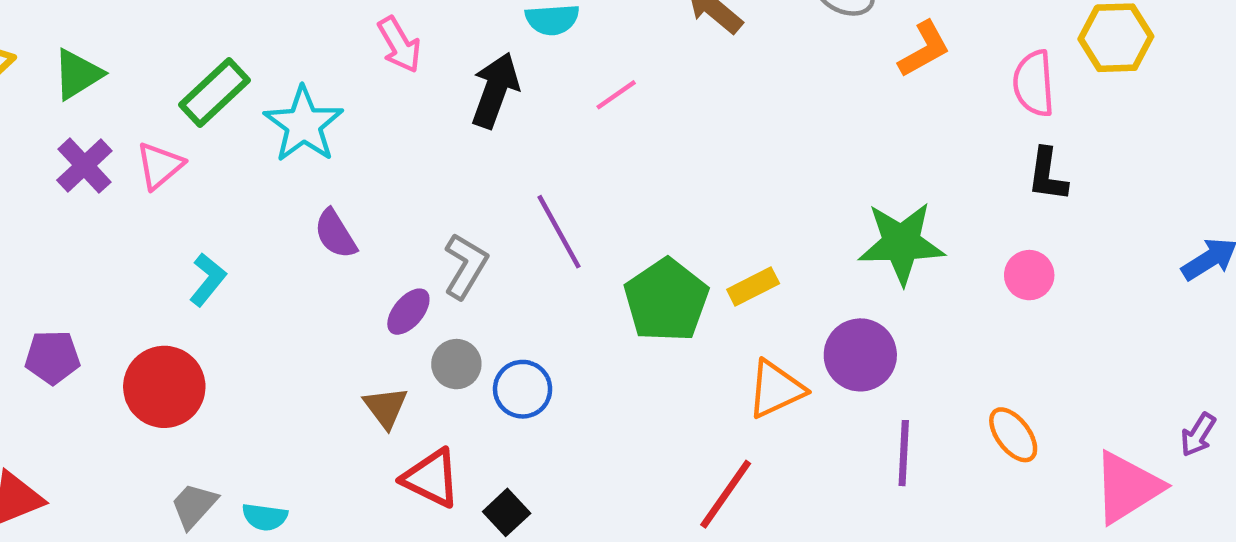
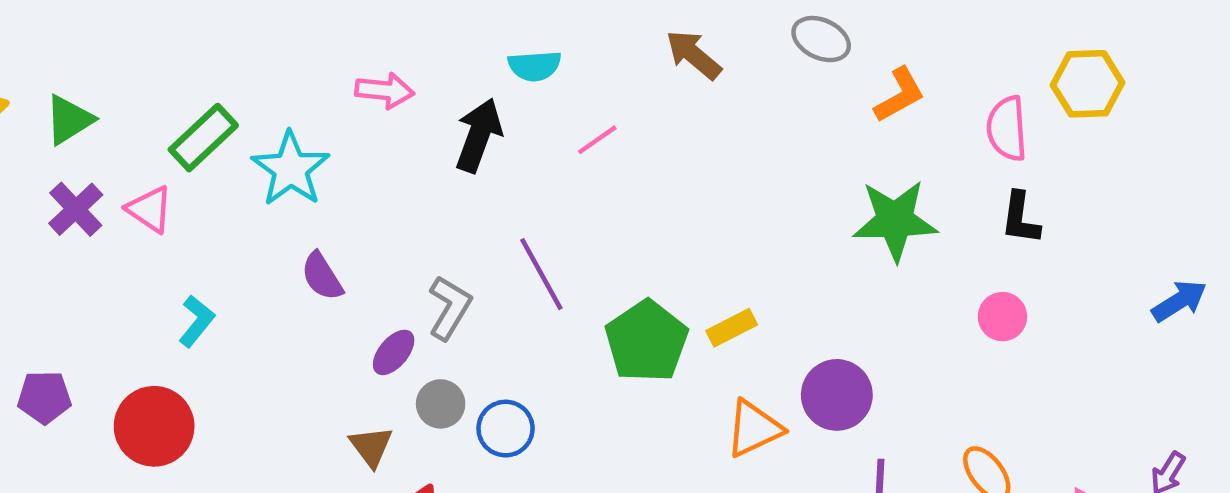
pink arrow: (399, 45) -> (385, 91), turned -54
pink triangle: (160, 166) -> (150, 209), turned -46
green star: (901, 243) -> (895, 220), moved

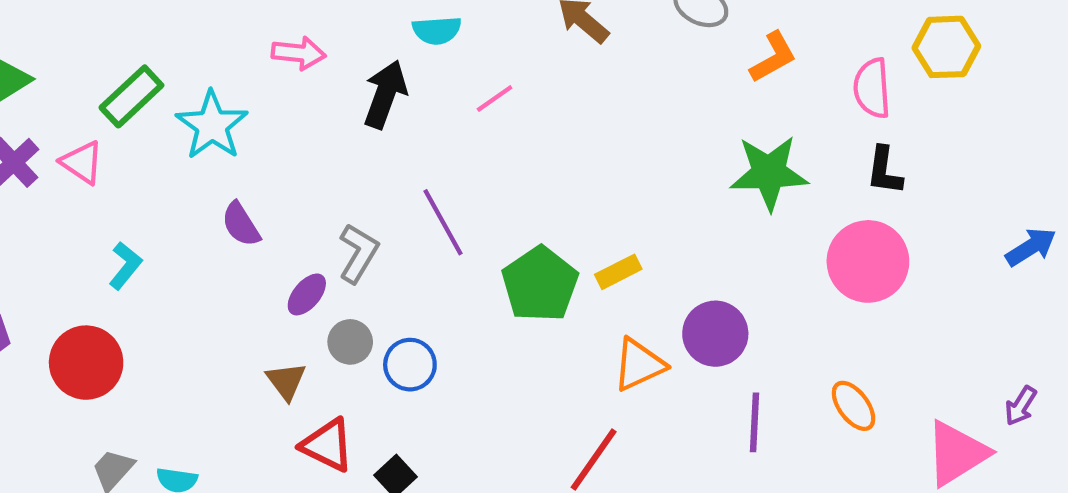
pink circle: (1002, 317) -> (868, 261), size x1.8

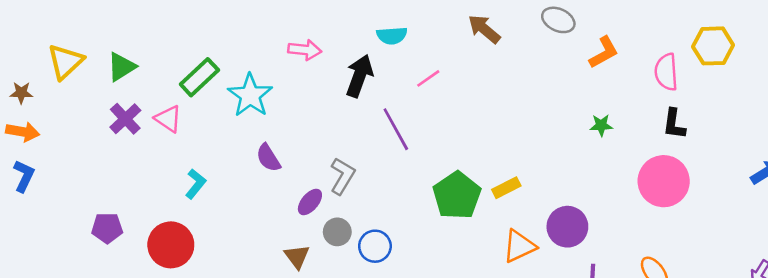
green star: (769, 173) -> (601, 125), size x0.5
purple line: (443, 222) -> (396, 129), moved

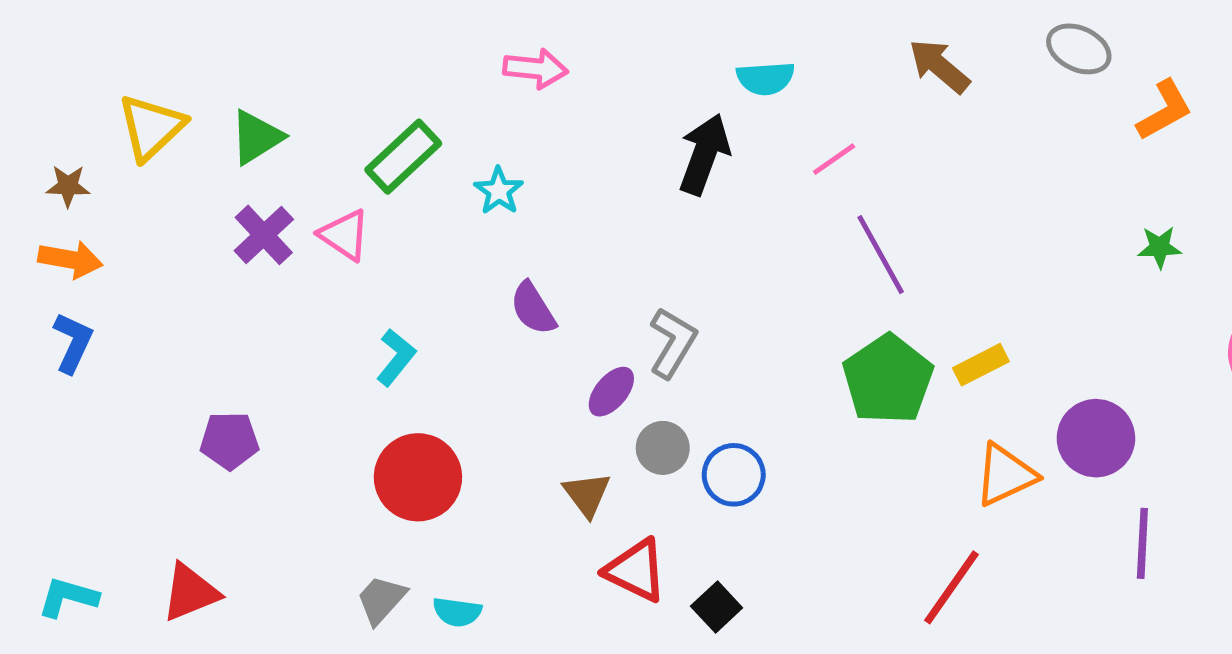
pink arrow: (305, 50) -> (535, 69), moved
cyan star: (250, 95) -> (499, 191), size x0.6
purple line: (396, 129) -> (881, 255), moved
red circle: (171, 245) -> (418, 477), moved

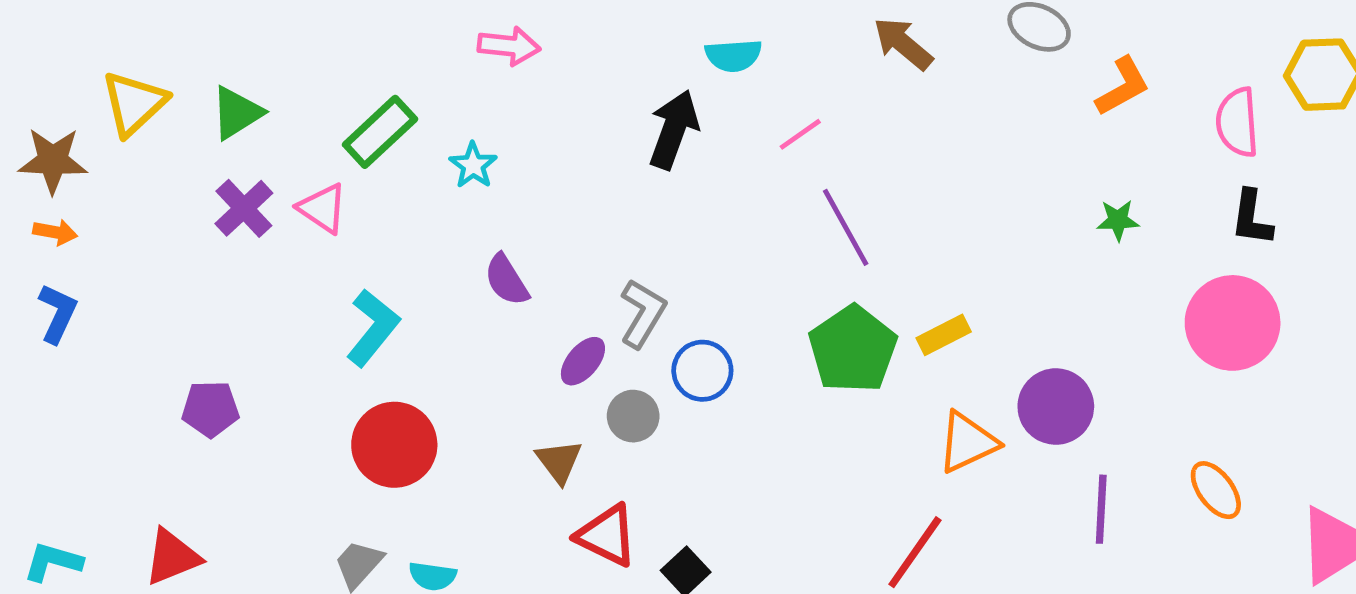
brown star: (68, 186) -> (53, 161), size x1.6
orange arrow: (70, 259) -> (55, 232), size x0.7
cyan L-shape: (396, 357) -> (373, 328), size x1.4
blue circle: (734, 475) -> (702, 371), moved

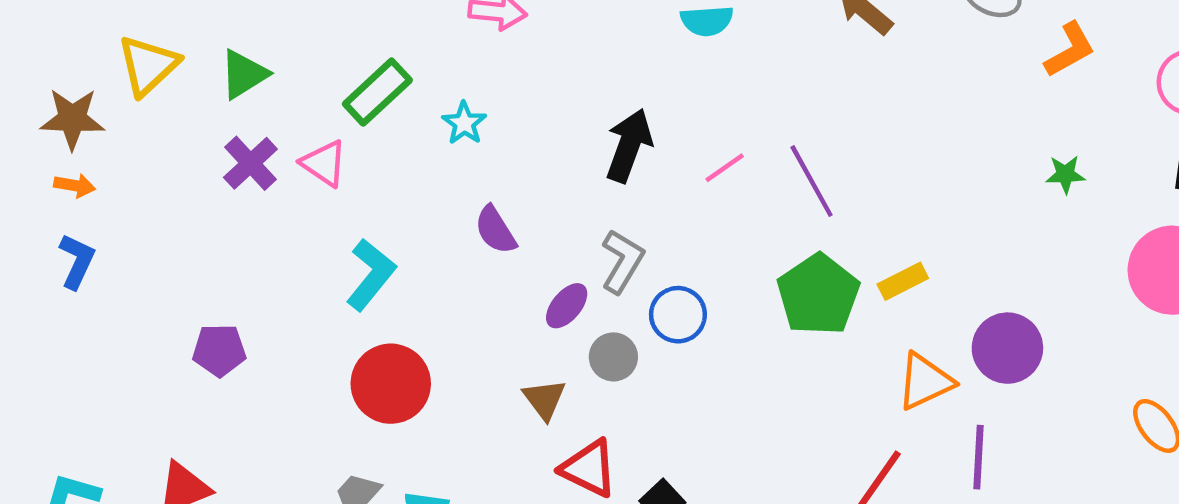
black arrow: (674, 129) -> (629, 145), moved
pink line: (800, 134) -> (725, 168), moved
purple line: (1101, 509) -> (979, 457), moved

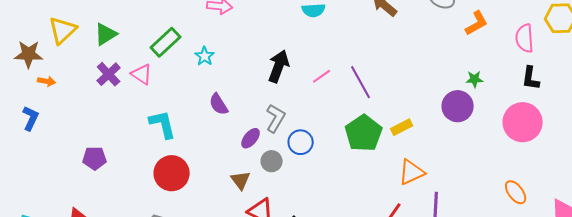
orange arrow: (75, 186) -> (47, 81), moved
cyan L-shape: (371, 275) -> (163, 124), turned -52
purple circle: (1007, 348) -> (458, 106), moved

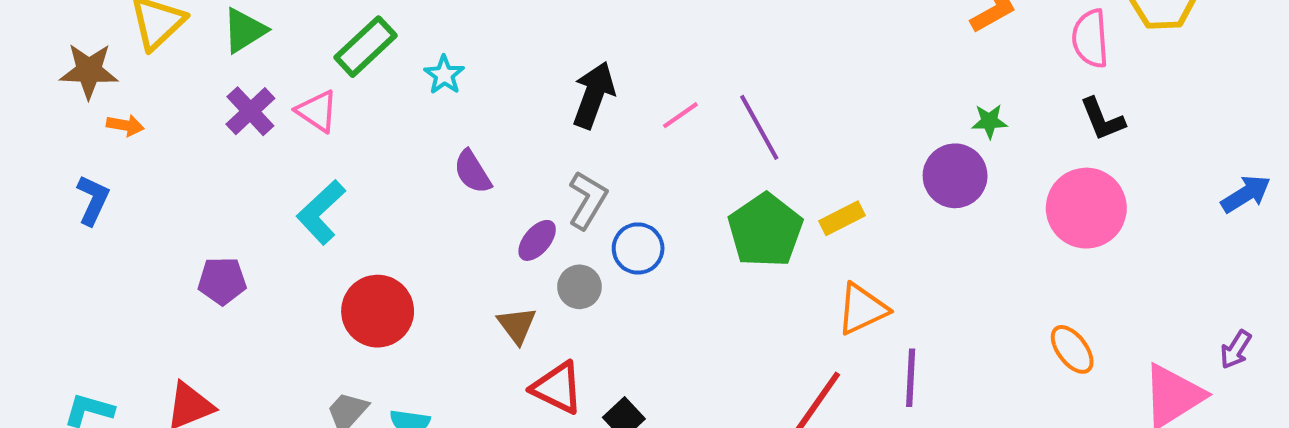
black L-shape: (531, 78) -> (1102, 119), turned -30
cyan L-shape: (163, 124) -> (321, 212), moved, turned -120

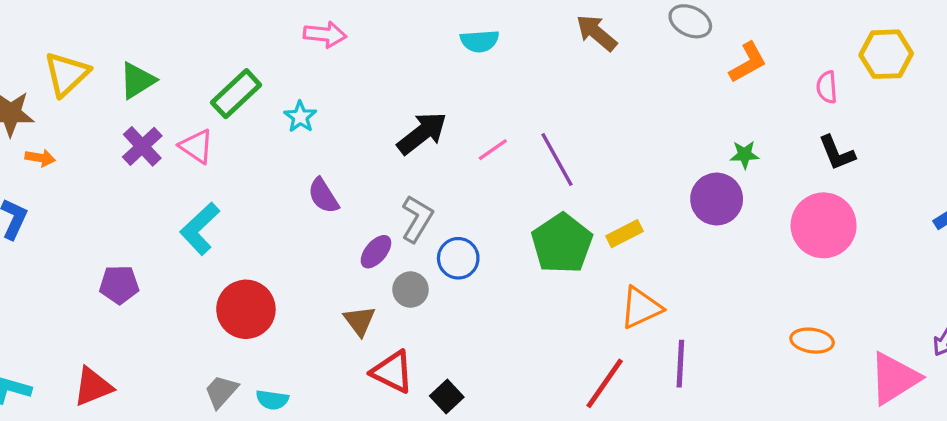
pink semicircle: (1090, 38) -> (827, 87), size x0.7
black arrow: (594, 95) -> (422, 133), turned 32
orange ellipse: (1072, 349) -> (812, 341), turned -45

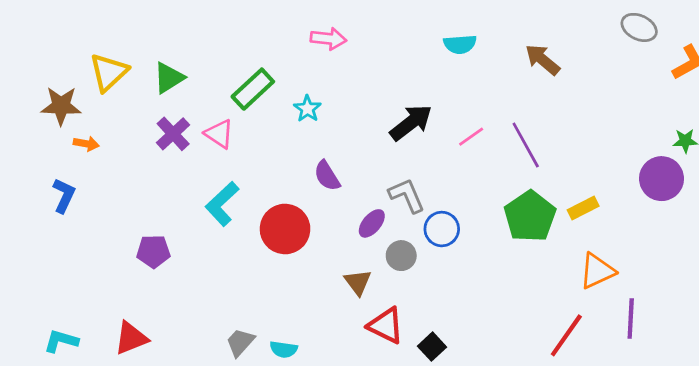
brown arrow: (596, 33) -> (543, 60), moved
gray L-shape: (417, 219) -> (407, 195), turned -54
red circle: (246, 309) -> (285, 229), moved

